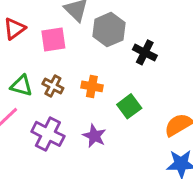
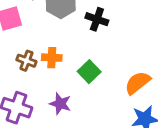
brown cross: (53, 86) -> (26, 61), moved

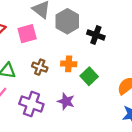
orange cross: (52, 58) -> (69, 64), moved

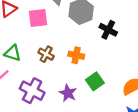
green square: (89, 76) -> (95, 81), moved

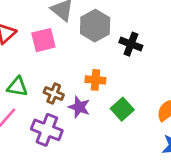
brown cross: (46, 54) -> (54, 94), moved
purple star: (68, 93) -> (79, 107), moved

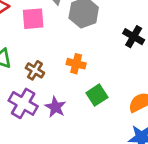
black cross: (131, 44) -> (134, 37), moved
purple star: (79, 107) -> (55, 107), moved

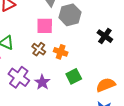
pink square: (33, 19) -> (45, 26), moved
brown cross: (35, 70) -> (39, 49), moved

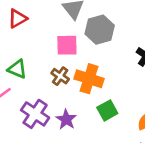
orange cross: (61, 52) -> (89, 79), size x1.5

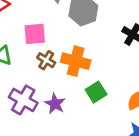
pink square: (67, 45) -> (35, 34), moved

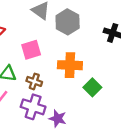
brown cross: (46, 60) -> (34, 81), moved
purple star: (55, 104) -> (58, 118), moved

